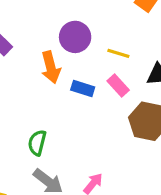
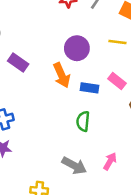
yellow line: (118, 53) -> (117, 42), moved
green semicircle: (37, 143) -> (83, 121), moved

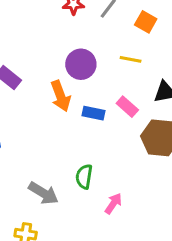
green semicircle: (83, 121) -> (84, 177), moved
gray arrow: (74, 166) -> (43, 193), moved

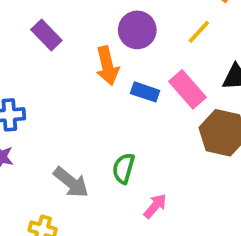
yellow line: (131, 59) -> (199, 32), turned -65
pink rectangle: (127, 107) -> (188, 89), size x1.4

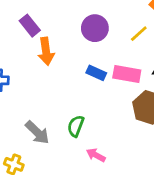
orange arrow: (107, 66) -> (46, 51), moved
pink rectangle: (188, 89) -> (127, 74), turned -44
pink arrow: (155, 206) -> (96, 155), turned -108

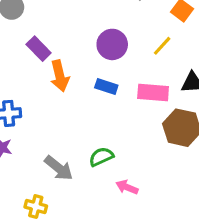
blue rectangle: (96, 73) -> (106, 86), moved
green semicircle: (76, 126) -> (101, 157), turned 50

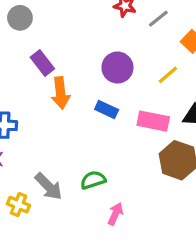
pink arrow: (127, 187) -> (115, 214), turned 85
yellow cross: (36, 206) -> (19, 205), moved

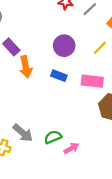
green semicircle: (93, 180) -> (53, 137), moved
pink arrow: (115, 214) -> (71, 148), turned 40

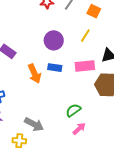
orange arrow: (26, 67) -> (34, 74), moved
green semicircle: (53, 137) -> (73, 110), moved

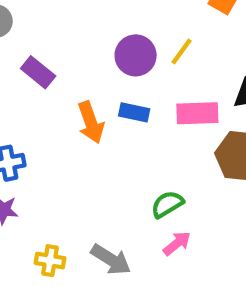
yellow line: (85, 36) -> (182, 51), moved
gray arrow: (34, 124) -> (111, 260), moved

